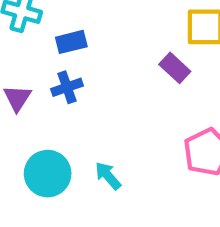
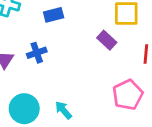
blue rectangle: (71, 42) -> (54, 15), moved

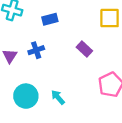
purple rectangle: (107, 40) -> (84, 49), moved

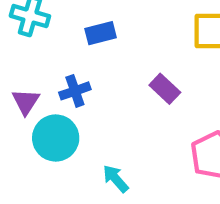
cyan circle: (26, 96) -> (56, 138), moved

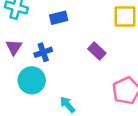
purple triangle: (26, 102) -> (14, 47), moved

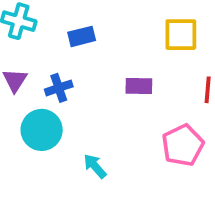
purple rectangle: (97, 51) -> (139, 86), turned -42

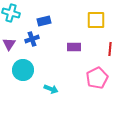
blue cross: (59, 88) -> (32, 39), moved
cyan arrow: (95, 166) -> (51, 89), turned 152

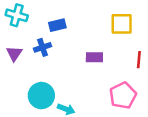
cyan circle: (23, 70) -> (41, 96), moved

